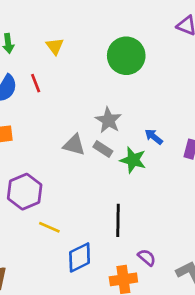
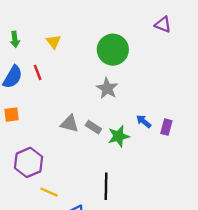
gray star: (108, 120) -> (107, 88), moved
blue arrow: (154, 137) -> (144, 121), moved
green star: (133, 160) -> (119, 136), turned -30

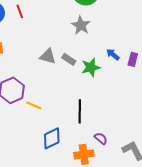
yellow line: (49, 192) -> (34, 105), moved

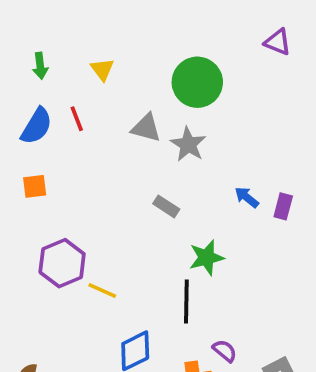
gray triangle: (48, 56) -> (146, 128), moved
green star: (91, 67) -> (206, 258), moved

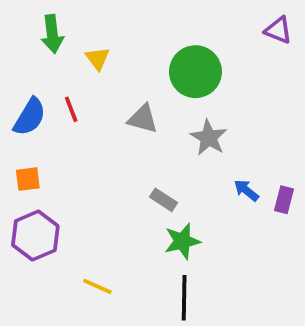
green arrow: (40, 66) -> (52, 34), moved, size x1.4
gray star: (188, 144) -> (209, 138), moved
green star: (206, 258) -> (182, 241), moved
purple hexagon: (62, 263) -> (35, 236), moved

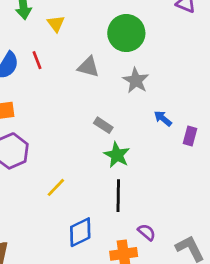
purple rectangle: (284, 200) -> (190, 136), moved
green star: (182, 241) -> (117, 155), turned -30
yellow line: (97, 286) -> (56, 187), turned -70

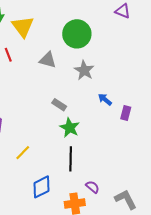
yellow triangle: (56, 24) -> (23, 27), size x1.6

